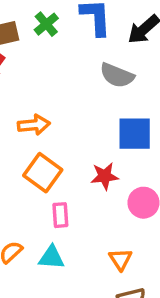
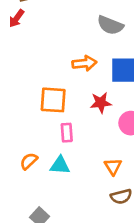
orange arrow: (34, 125) -> (84, 63), moved
orange square: (43, 173) -> (53, 100), turned -32

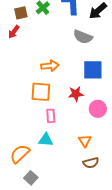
orange arrow: (84, 63) -> (50, 66), moved
orange semicircle: (29, 161) -> (20, 154), moved, size x1.5

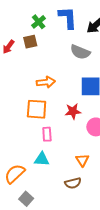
brown square: (21, 13) -> (30, 42), moved
brown semicircle: (91, 163) -> (73, 183), moved

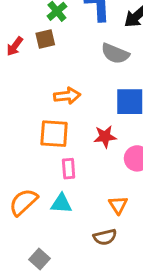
orange semicircle: (15, 174) -> (23, 202), moved

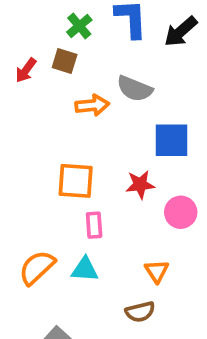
brown square: (45, 39) -> (65, 61), turned 30
gray semicircle: (115, 54) -> (135, 89), moved
orange arrow: (67, 96) -> (92, 105), moved

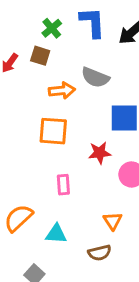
orange square: (76, 181) -> (53, 131), moved
cyan triangle: (85, 269) -> (56, 234), moved

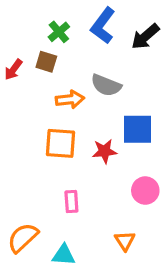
blue L-shape: (92, 22) -> (103, 26), turned -140
red star: (100, 153) -> (104, 151), moved

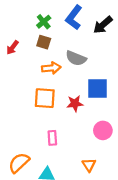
brown square: (46, 62) -> (44, 42), moved

